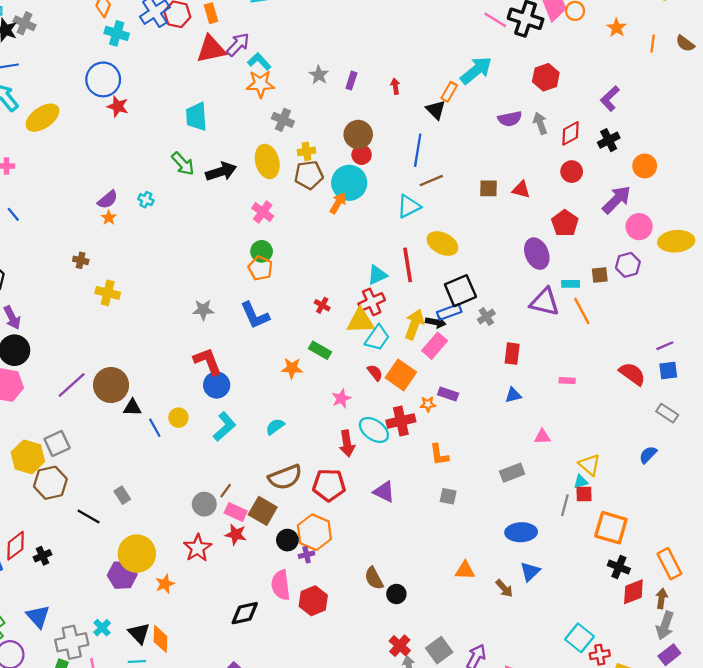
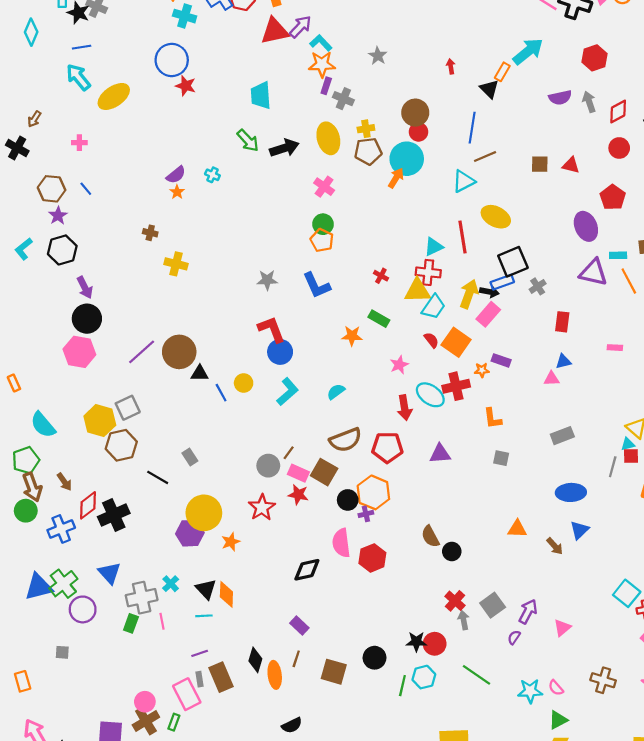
purple rectangle: (351, 81) -> (326, 86), moved
red cross: (372, 302) -> (428, 272), turned 30
pink triangle: (542, 437) -> (552, 379), moved
purple triangle: (384, 492) -> (440, 454), turned -30
black cross: (42, 556) -> (114, 515), size x1.8

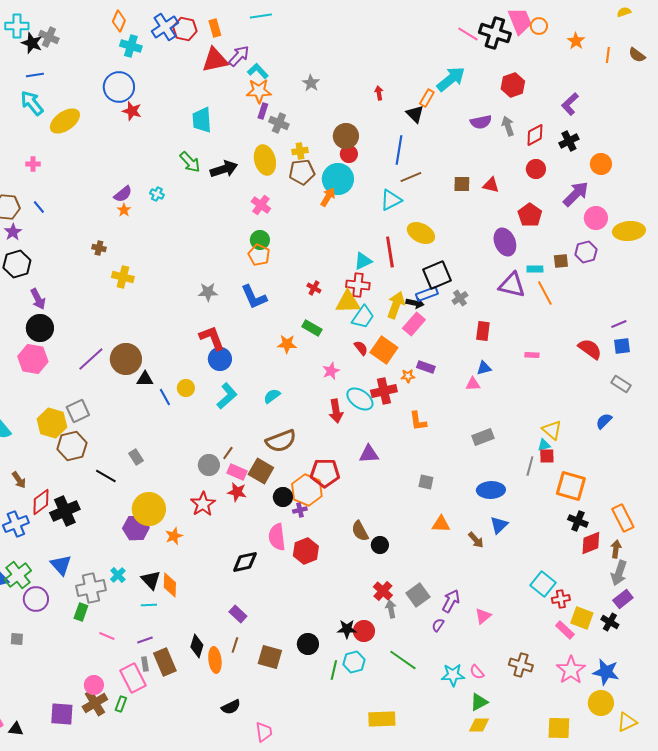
red pentagon: (387, 447) -> (325, 473), moved
gray square: (501, 458) -> (426, 482), moved
pink line: (162, 621) -> (107, 636), moved, turned -56

